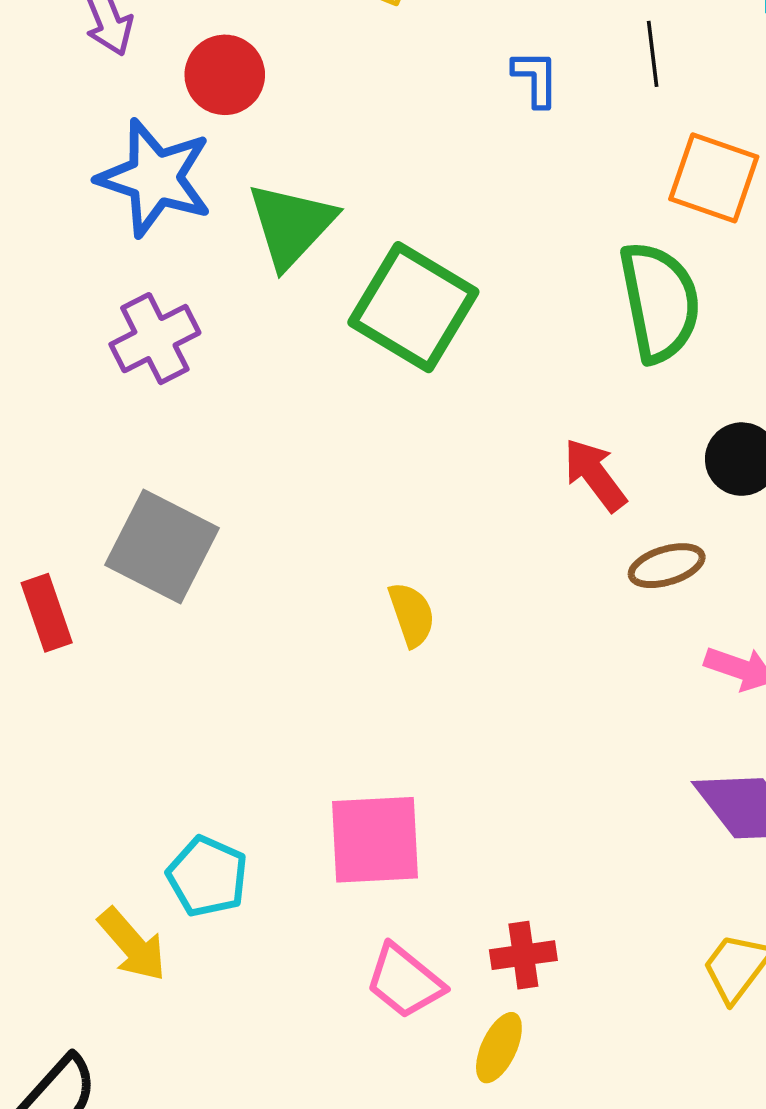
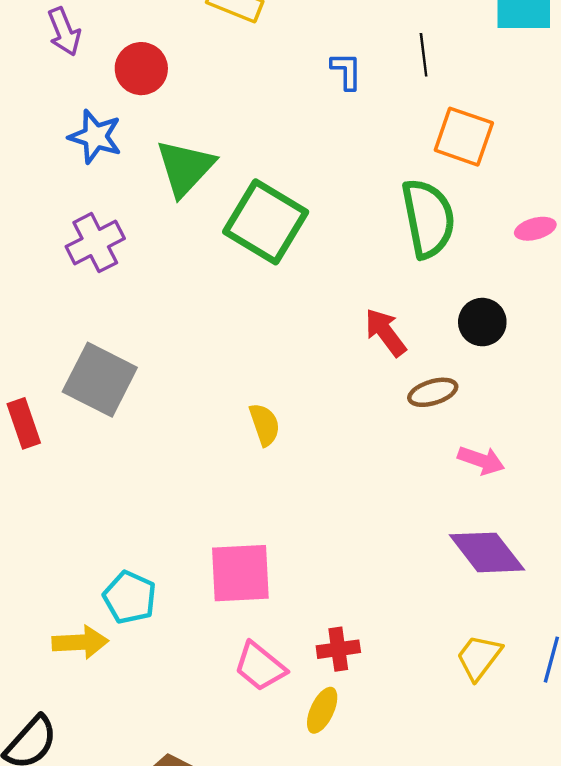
blue star: (155, 178) -> (95, 137), size x0.7
yellow arrow: (132, 945) -> (80, 642), turned -52

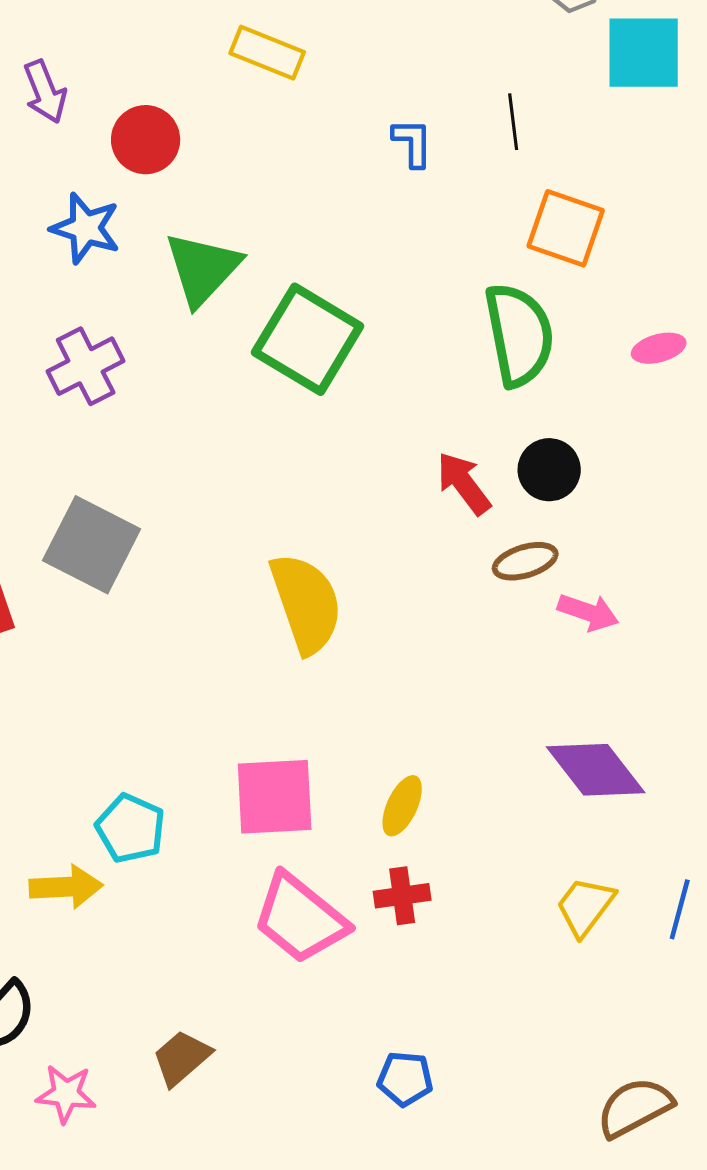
black circle: (482, 322) -> (549, 470), moved
yellow semicircle: (265, 425) -> (306, 603), size x1.8
pink arrow: (481, 460) -> (588, 612), moved
pink trapezoid: (260, 666) -> (300, 918), size x1.4
yellow ellipse: (322, 710) -> (402, 806), moved

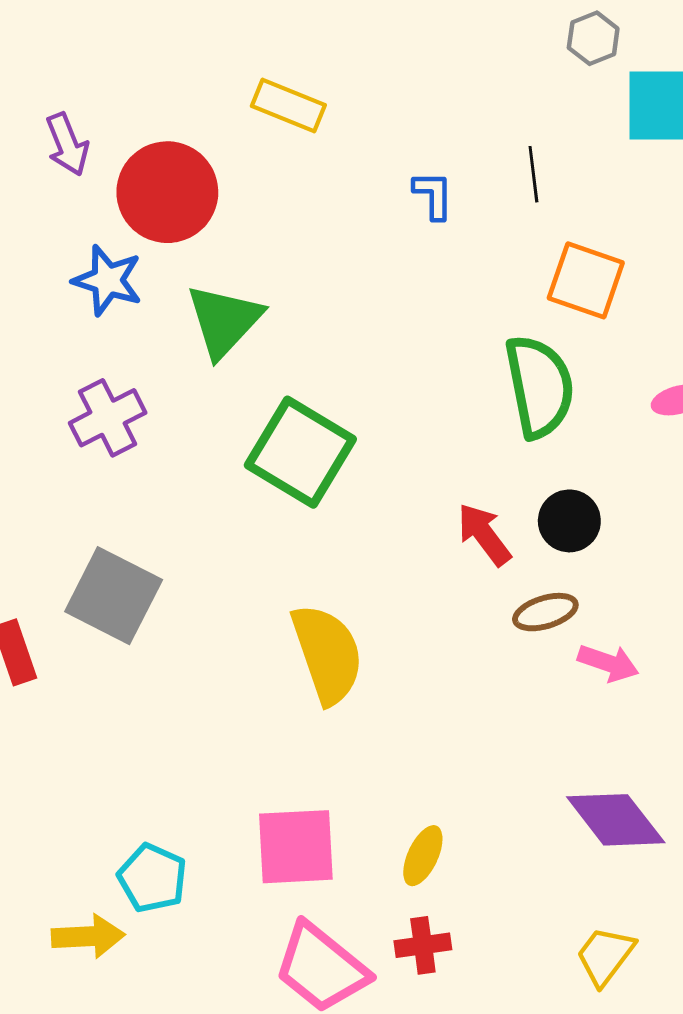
red circle: (146, 140) -> (167, 192), size x1.5
green square: (308, 339) -> (300, 452), moved

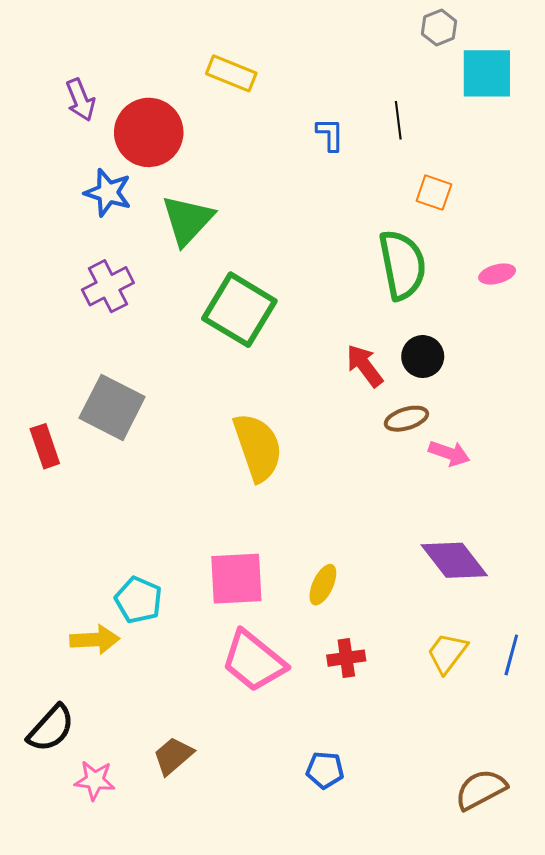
orange square: (586, 280) -> (434, 193), size x0.7
red cross: (423, 945) -> (346, 658), moved

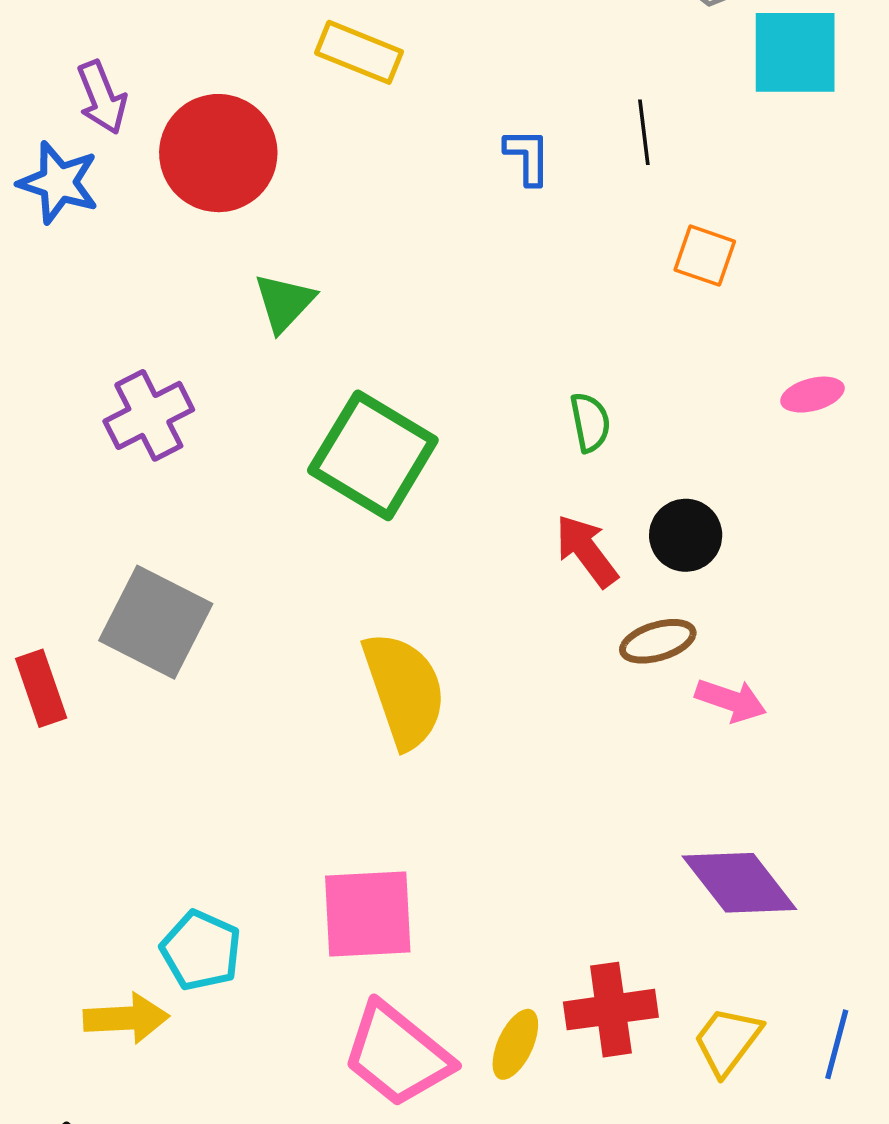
blue star: (108, 193) -> (58, 183), moved
green triangle: (187, 220) -> (284, 302), size x0.7
green semicircle: (402, 265) -> (590, 422), moved, size x0.5
yellow ellipse: (323, 585) -> (515, 1044), moved
red cross: (346, 658) -> (611, 1010), moved, size x1.4

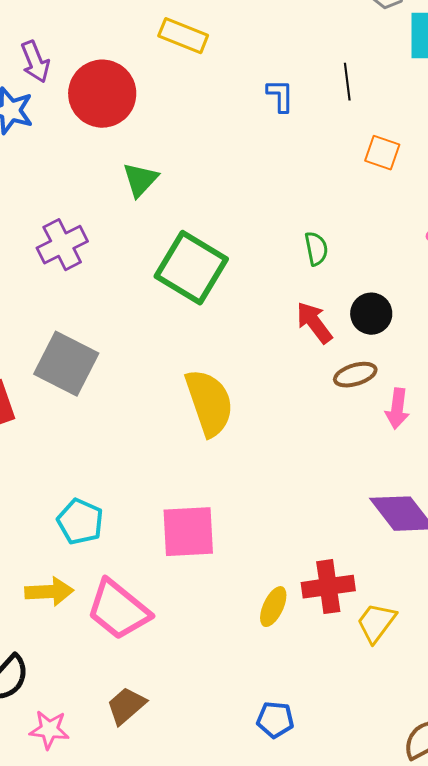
pink arrow: (731, 700) -> (397, 409), turned 78
cyan pentagon: (201, 950) -> (80, 522), moved
yellow trapezoid: (727, 1041) -> (376, 623), moved
pink trapezoid: (397, 1055) -> (118, 610), moved

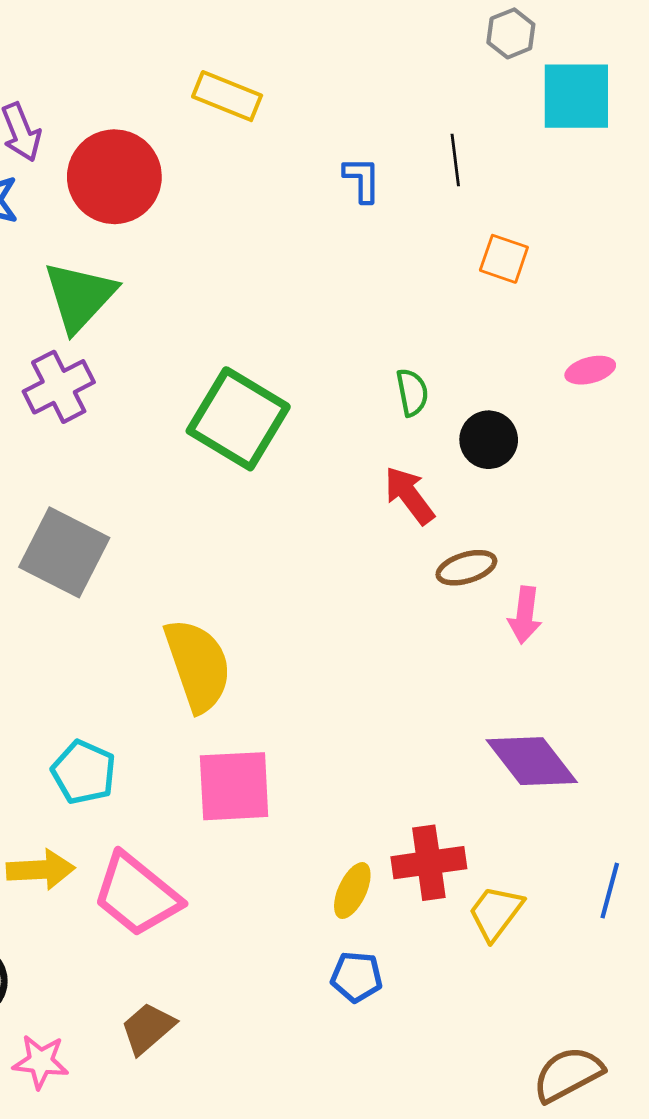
green triangle: (140, 180) -> (80, 296), moved, size x1.5
black circle: (371, 314) -> (489, 440), moved
yellow semicircle: (209, 403) -> (198, 665), moved
blue pentagon: (275, 720) -> (356, 977), moved

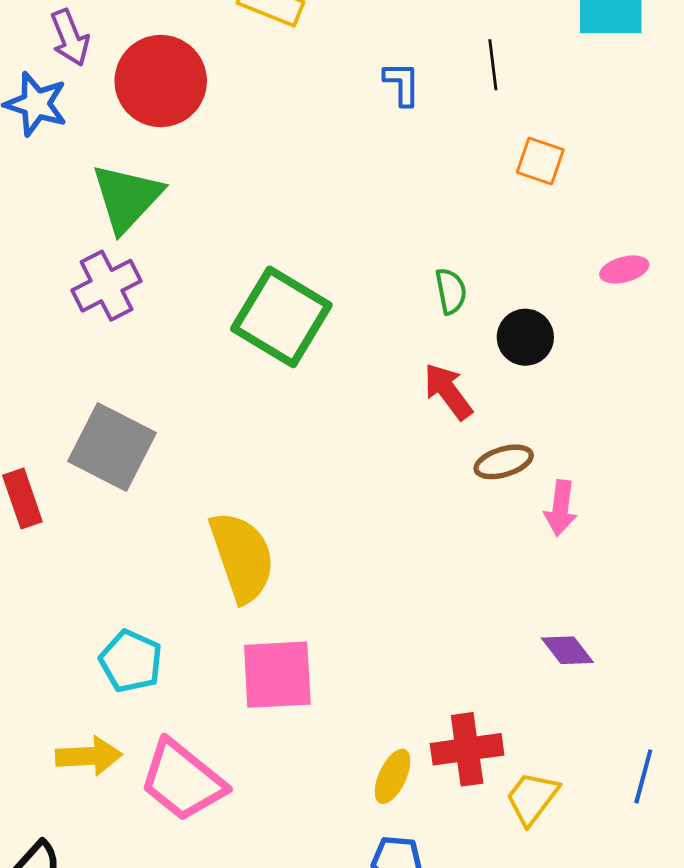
purple diamond: (532, 761) -> (567, 650), size x0.6

